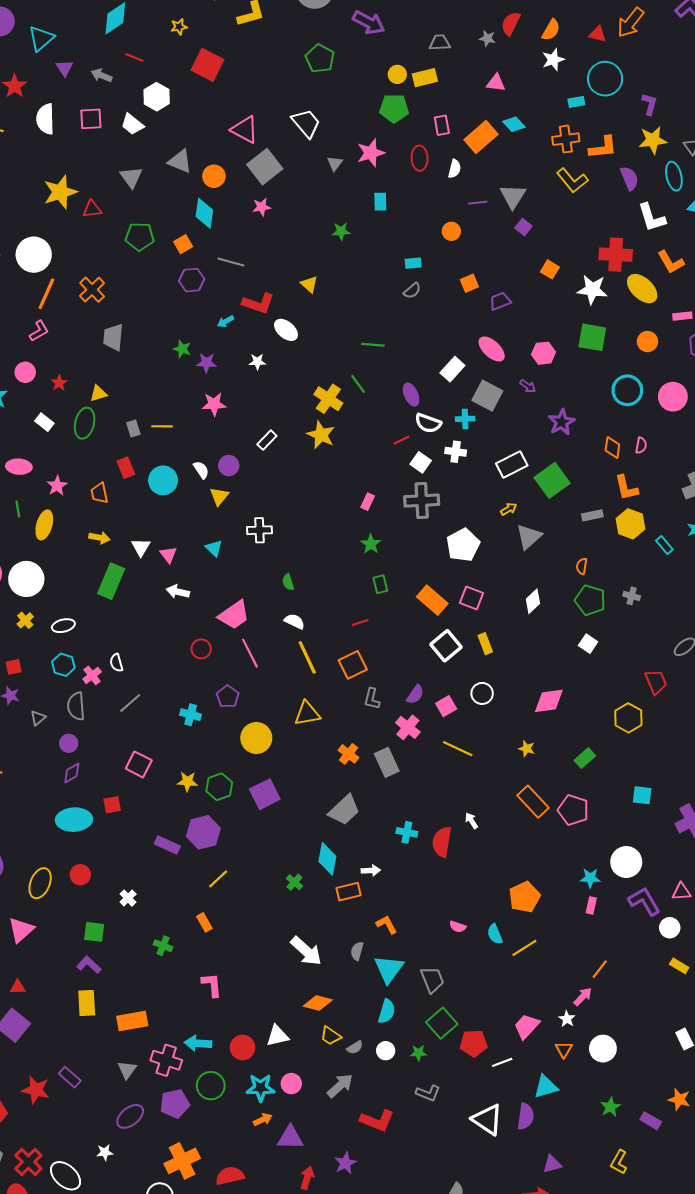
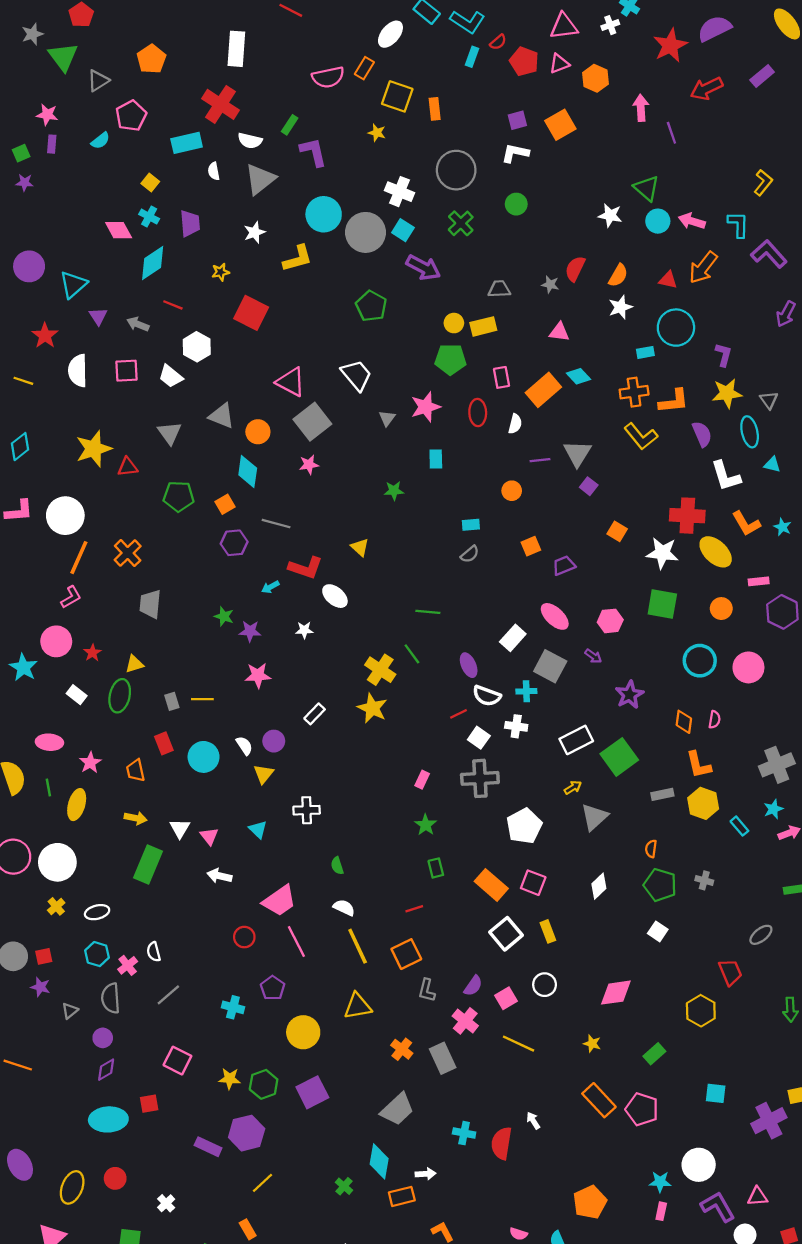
pink circle: (25, 372) -> (56, 641), size x1.4

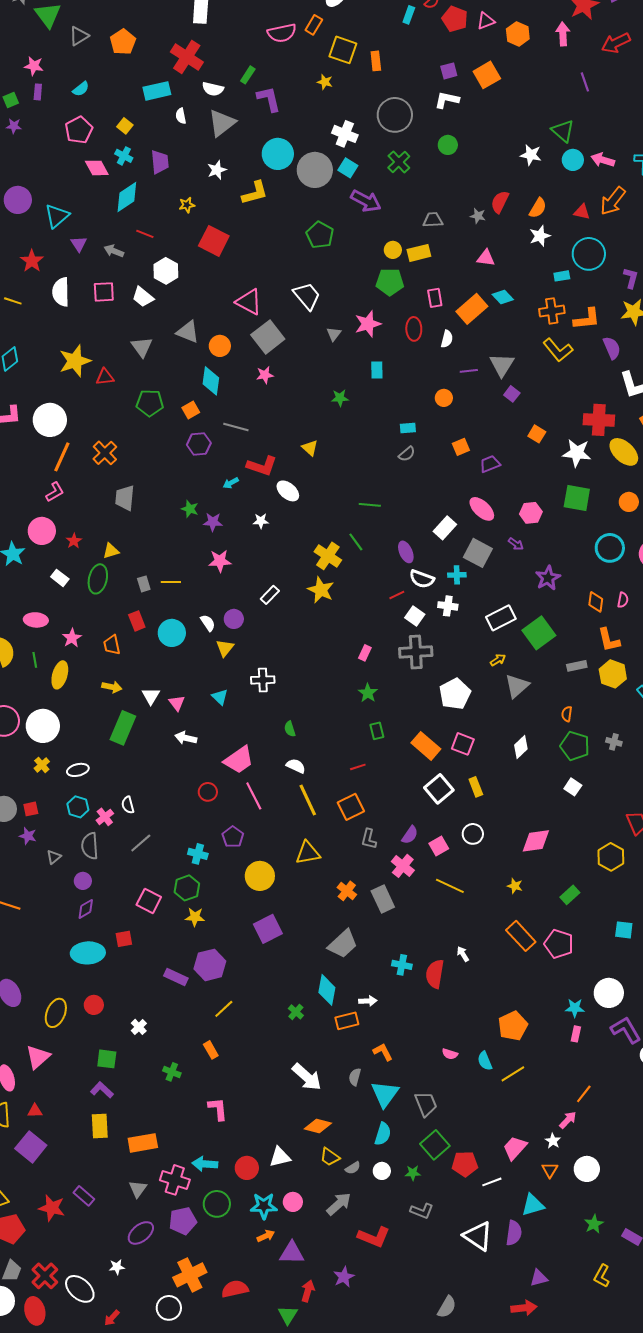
orange pentagon: (151, 59) -> (123, 42), moved
pink arrow: (641, 108) -> (563, 34), moved
pink pentagon: (131, 116) -> (79, 130), moved
green hexagon: (264, 1084) -> (187, 888), moved

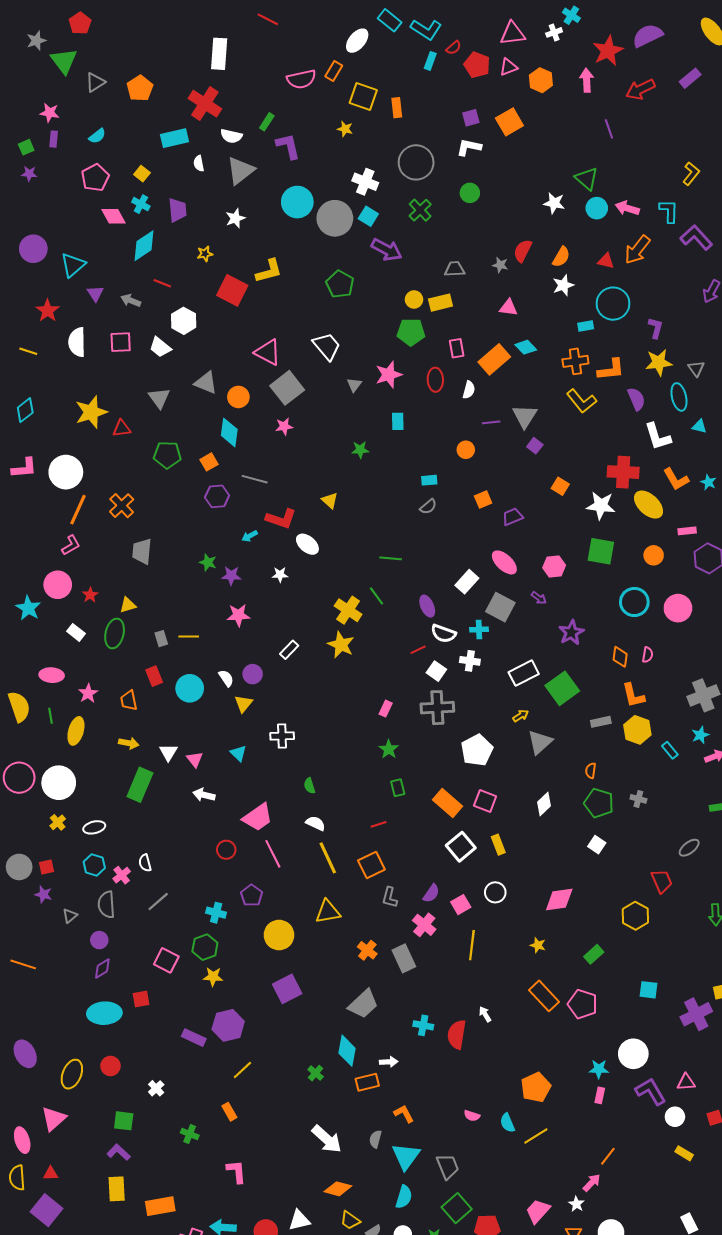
yellow L-shape: (255, 193) -> (269, 271), moved
yellow line: (450, 886) -> (472, 945), turned 72

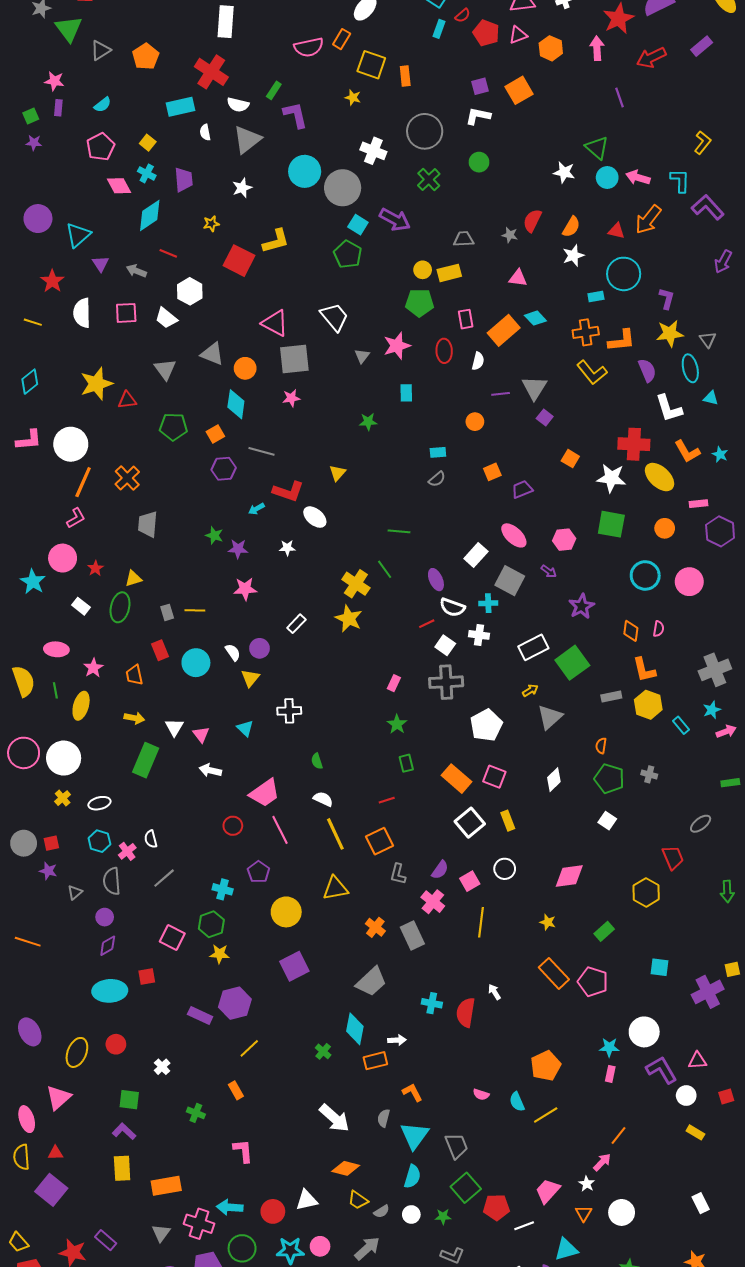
cyan square: (368, 216) -> (358, 225), moved
gray square: (287, 388) -> (294, 359), turned 32
yellow triangle: (330, 500) -> (337, 473), turned 30

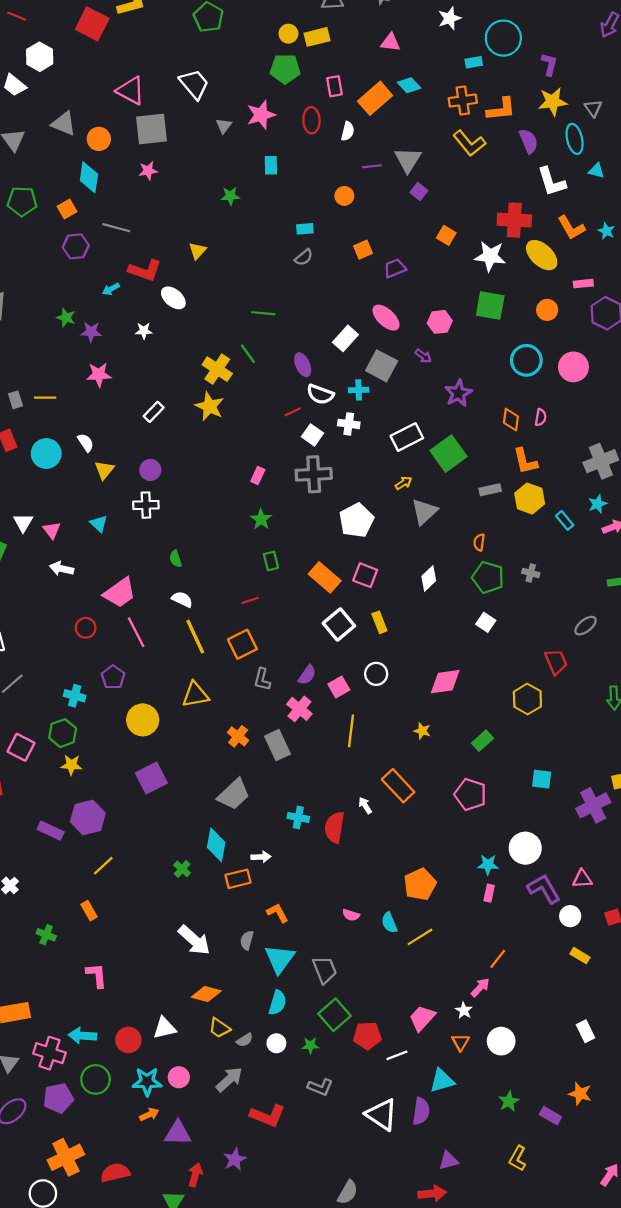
purple circle: (259, 648) -> (150, 470), moved
orange rectangle: (554, 973) -> (398, 786), moved

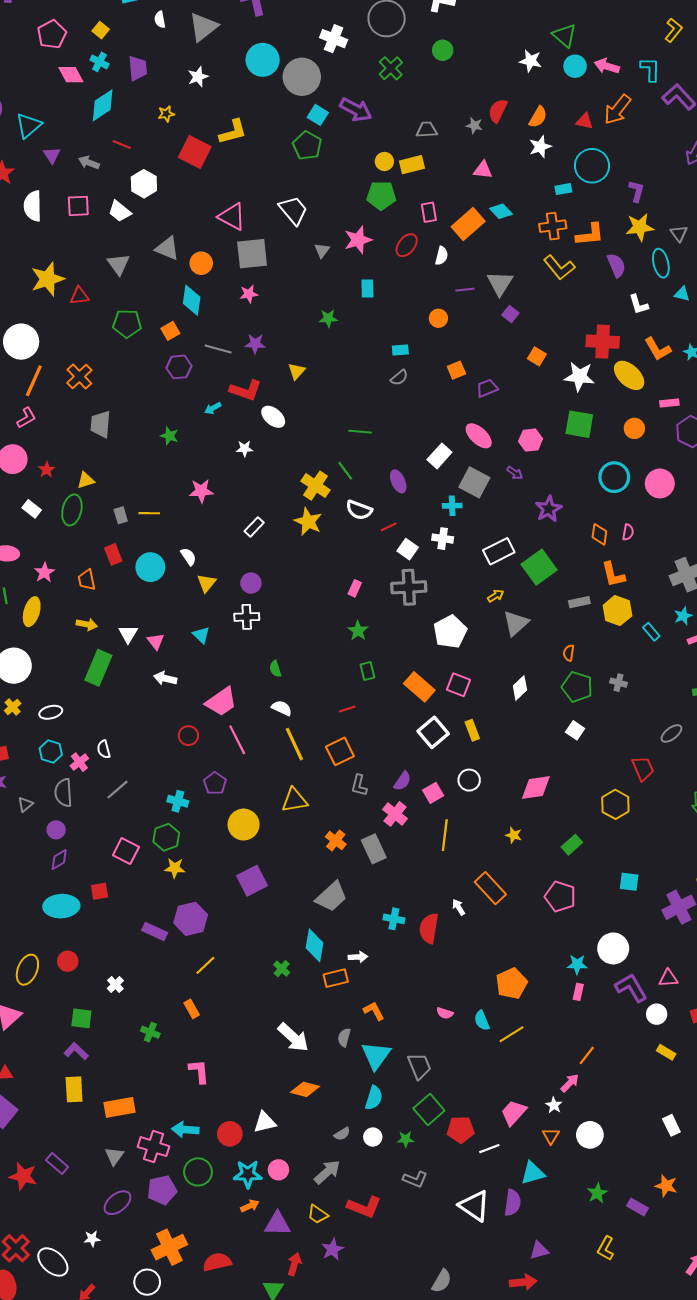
red ellipse: (311, 120) -> (407, 245), turned 40
white L-shape: (552, 182) -> (639, 304), size x0.7
purple star: (91, 332) -> (255, 344), moved
white semicircle: (320, 394) -> (359, 510), moved
yellow trapezoid: (219, 1028) -> (318, 1214), moved

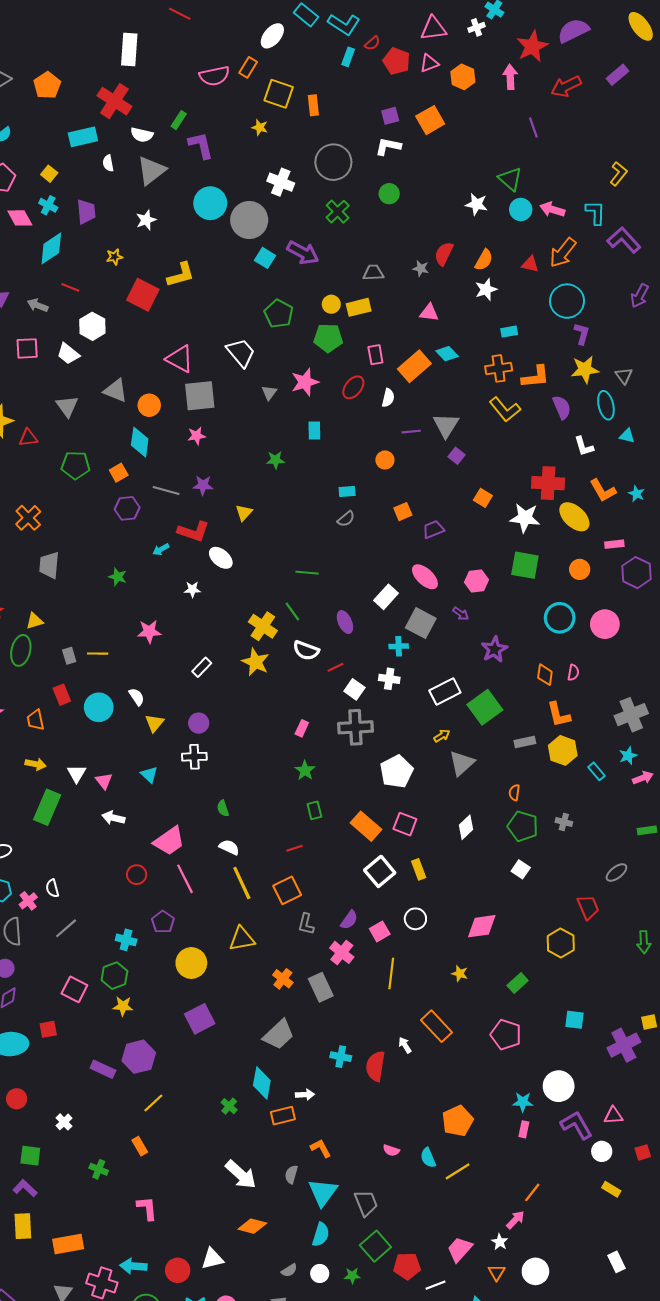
green pentagon: (307, 146) -> (279, 314), moved
cyan circle: (592, 166) -> (567, 301), moved

